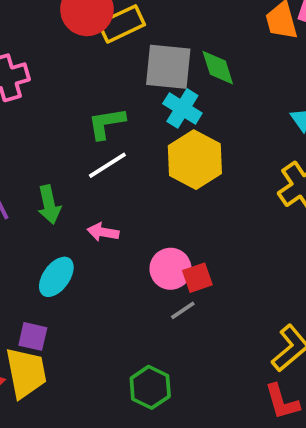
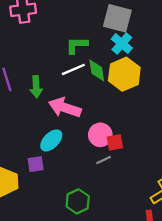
green diamond: (218, 68) -> (97, 70), moved
pink arrow: (103, 232) -> (65, 108), size x1.8
cyan ellipse: (56, 277) -> (51, 140), moved
purple square: (33, 336) -> (36, 164), moved, turned -30

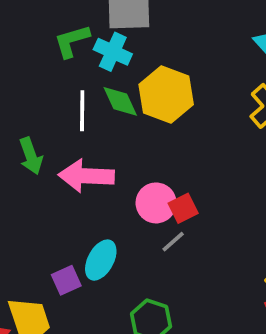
cyan cross: (122, 44) -> (113, 52), moved
green L-shape: (77, 45) -> (72, 41), moved
white line: (73, 69) -> (82, 111), turned -50
cyan ellipse: (51, 140) -> (101, 260), moved

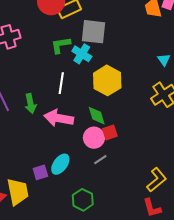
green diamond: (120, 101) -> (97, 116), moved
red square: (183, 208) -> (110, 132), moved

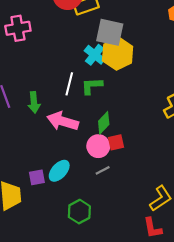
green L-shape: (61, 45) -> (92, 86), moved
yellow hexagon: (107, 80) -> (118, 54), moved
green diamond: (97, 116) -> (104, 123), turned 55

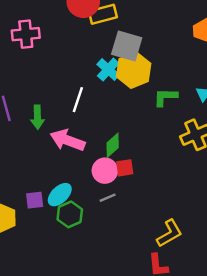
green L-shape: (92, 86) -> (165, 97), moved
green hexagon: (79, 212) -> (70, 214), moved

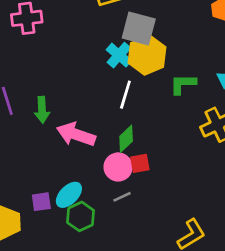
white line: (78, 100) -> (125, 95), moved

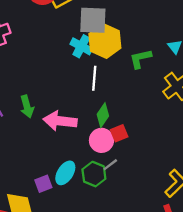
green hexagon: (81, 216) -> (94, 174), moved

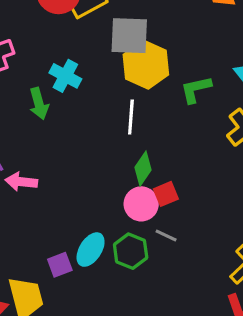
cyan cross: (81, 46) -> (65, 76), moved
green arrow: (27, 106) -> (39, 104), moved
pink arrow: (60, 121) -> (21, 182), moved, size x0.7
gray line: (110, 165) -> (166, 235), moved, turned 63

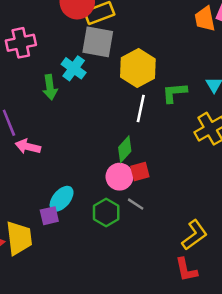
gray square: (129, 36) -> (98, 42), moved
white line: (131, 117) -> (141, 109), moved
cyan ellipse: (91, 250) -> (62, 199), moved

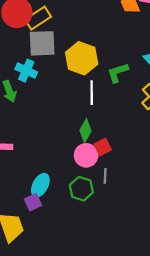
gray line: (136, 204) -> (105, 176), turned 72

